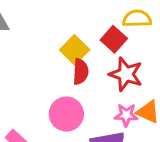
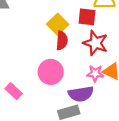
red square: (114, 39) -> (87, 17), turned -36

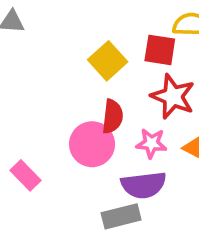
red semicircle: (62, 41) -> (113, 117), moved
pink star: (95, 73) -> (151, 143), moved

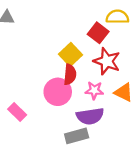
red square: (160, 50) -> (98, 33), turned 30
yellow square: (108, 61) -> (70, 54), moved

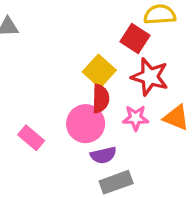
pink rectangle: (17, 112) -> (31, 138), moved
purple semicircle: (90, 116) -> (103, 155), moved, size x0.7

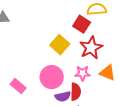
red star: (150, 77) -> (91, 48), turned 30
red semicircle: (101, 99) -> (76, 92), moved

